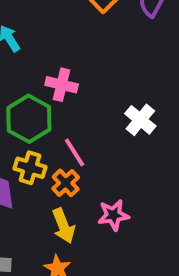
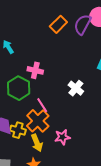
yellow cross: (30, 168) -> (18, 130), moved
orange cross: (66, 183) -> (38, 121), size x1.6

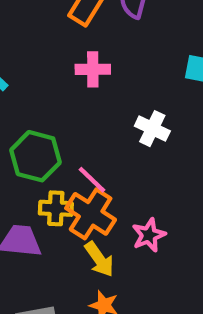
pink cross: (35, 70) -> (93, 69), moved
yellow cross: (18, 130) -> (56, 208), moved

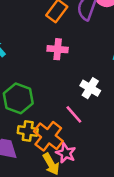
pink line: (92, 180) -> (74, 114), moved
pink star: (149, 235) -> (66, 153), moved, turned -30

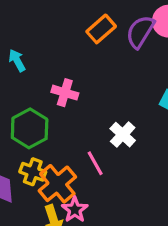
pink cross: (58, 49) -> (65, 93), moved

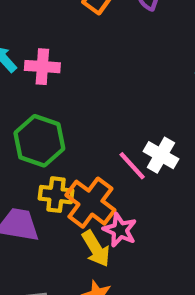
pink cross: (65, 93) -> (42, 67), moved
white cross: (123, 135) -> (161, 155), moved

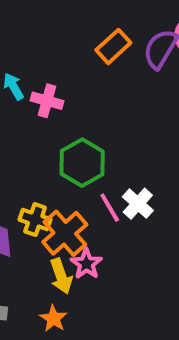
green hexagon: (39, 141) -> (82, 163), moved

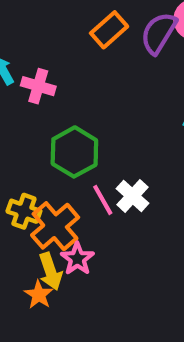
orange star: (53, 319) -> (39, 295), moved

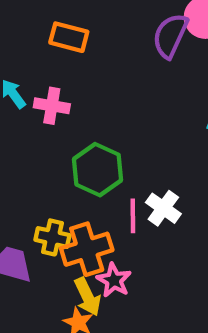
orange rectangle: (109, 30) -> (69, 37), moved, turned 63
pink line: (103, 200) -> (133, 216), turned 36
orange cross: (55, 226) -> (87, 249), turned 30

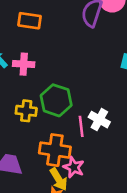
yellow cross: (52, 237) -> (26, 111), moved
orange cross: (87, 249) -> (55, 150), turned 32

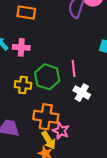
pink line: (81, 126) -> (74, 68), moved

